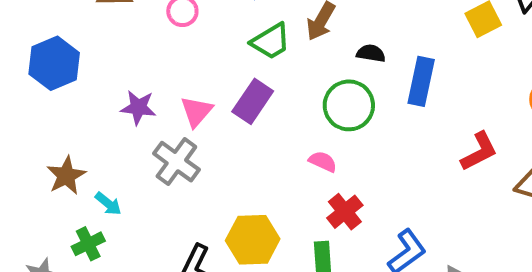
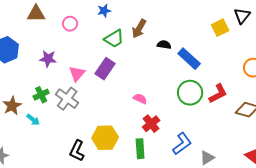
blue rectangle: (421, 81) -> (189, 59), turned -60
green circle: (349, 105) -> (190, 93), moved
purple star: (138, 107) -> (48, 59), moved
green cross: (88, 244) -> (41, 95), moved

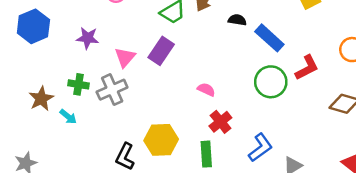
red L-shape: (218, 94) -> (307, 68), moved
green cross: (41, 95) -> (79, 84), turned 35
gray cross: (67, 99) -> (112, 90), turned 30

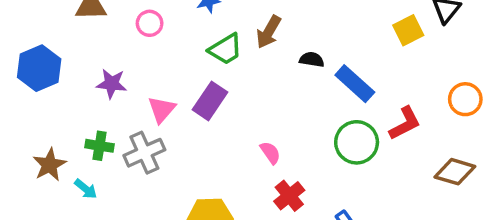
pink semicircle: (206, 90) -> (270, 153), turned 30

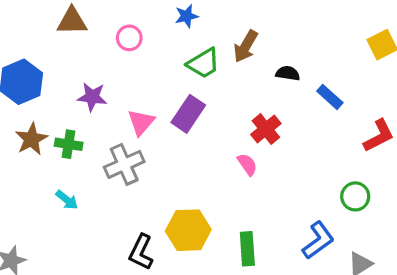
blue rectangle: (355, 84) -> (330, 97), size x0.7
green circle: (357, 142) -> (355, 196), moved, size x0.7
green cross: (100, 146) -> (69, 144), moved
brown star: (49, 165) -> (31, 139), moved
red cross: (289, 196) -> (266, 129), moved

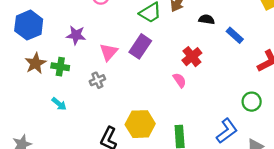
gray cross: (124, 164) -> (97, 80), size x0.6

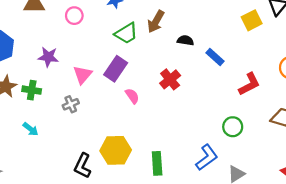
pink semicircle: (180, 80) -> (132, 96), moved

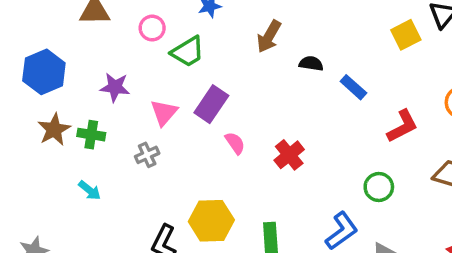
green trapezoid: (126, 33) -> (188, 52), moved
red cross: (170, 79) -> (289, 155), moved

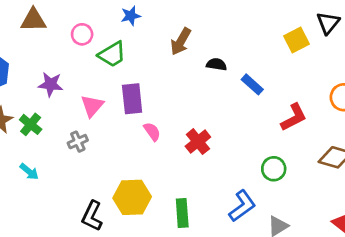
purple rectangle: (211, 104) -> (132, 99), turned -40
green cross: (91, 135) -> (31, 124), turned 30

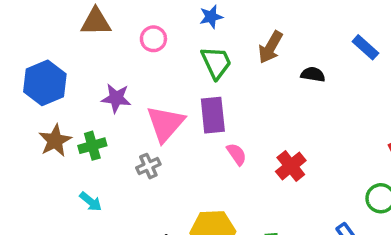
green trapezoid: (112, 54) -> (216, 63), moved, turned -84
blue rectangle: (252, 84) -> (365, 47), moved
pink triangle: (92, 106) -> (165, 124), size x1.4
green cross: (31, 124) -> (92, 146), turned 35

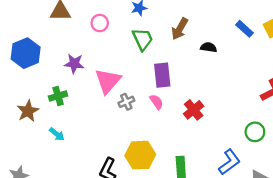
purple rectangle: (213, 115) -> (162, 75), moved
brown star: (55, 141) -> (28, 111), moved
gray cross: (148, 166) -> (126, 102), moved

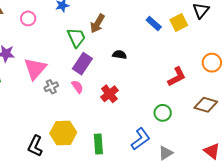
green trapezoid: (143, 39) -> (76, 38), moved
black semicircle: (209, 47) -> (120, 55), moved
purple rectangle: (162, 75) -> (82, 64), turned 40

